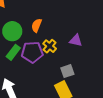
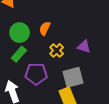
purple pentagon: (32, 52) -> (36, 74), moved
gray square: (67, 71) -> (73, 77), size x1.5

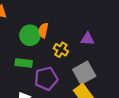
green circle: (20, 33) -> (30, 35), moved
green rectangle: (19, 54) -> (24, 63), turned 70

